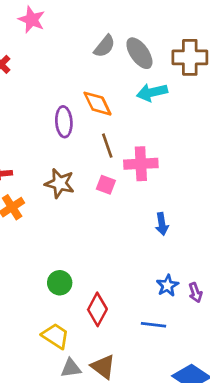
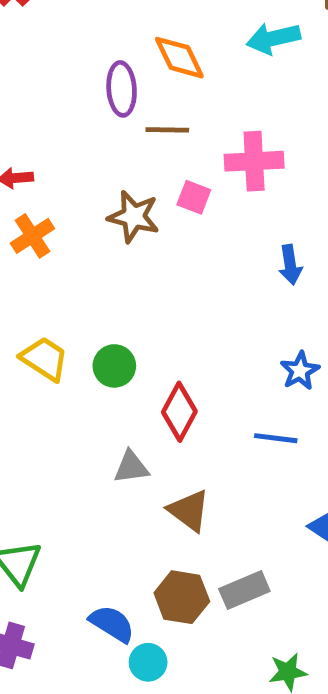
brown line: (107, 146) -> (167, 130), moved, turned -70
brown star: (60, 183) -> (134, 217), moved
yellow trapezoid: (55, 336) -> (44, 359), moved
gray triangle: (71, 368) -> (131, 467), moved

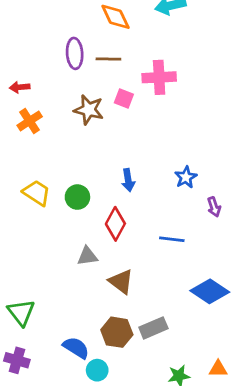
purple ellipse: (122, 89) -> (75, 53), moved
blue arrow: (290, 265) -> (128, 180), moved
blue star: (300, 371) -> (186, 177), moved

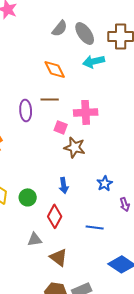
purple ellipse: (75, 53) -> (26, 110), moved
brown star: (89, 110) -> (75, 147), moved

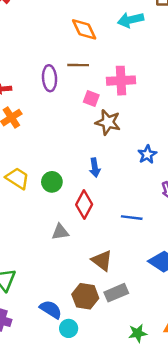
blue star: (105, 183) -> (147, 154), moved
brown triangle: (59, 257) -> (102, 261), moved

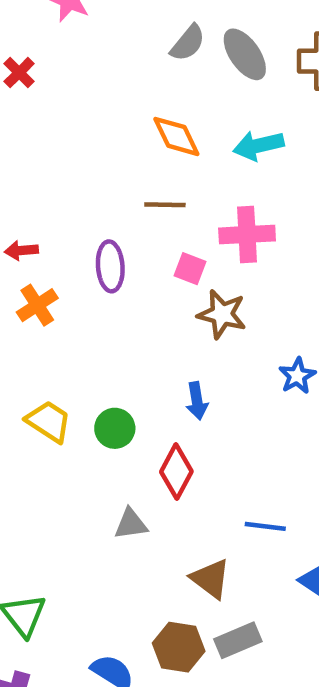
cyan arrow: (131, 20) -> (258, 146), moved
purple ellipse: (50, 78) -> (110, 266), moved
blue line: (132, 218) -> (265, 526), moved

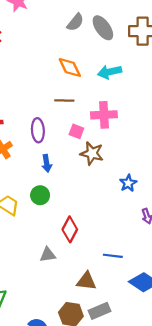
blue arrow: (197, 401) -> (47, 163), moved
green circle: (115, 428) -> (40, 195), moved
brown triangle: (211, 579) -> (86, 281), turned -30

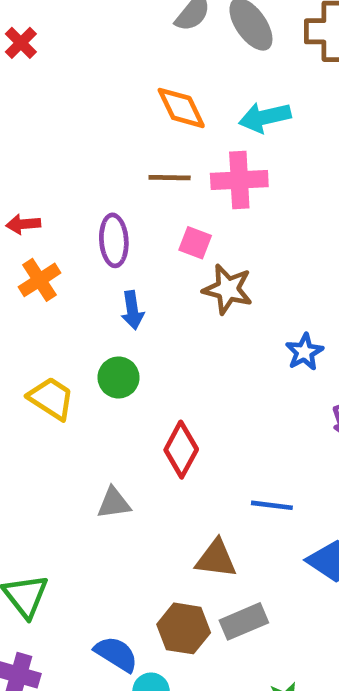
pink cross: (104, 115) -> (239, 180), moved
gray triangle: (48, 255) -> (114, 503), moved

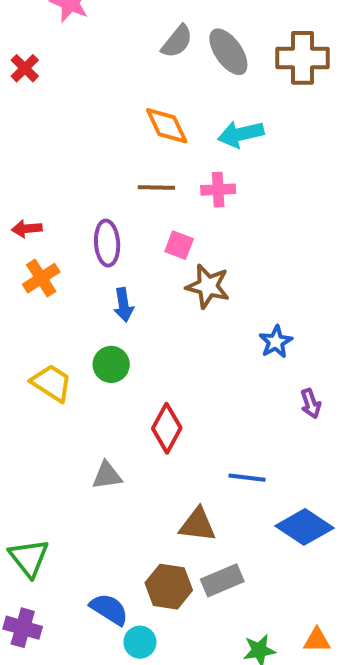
pink cross: (239, 180) -> (218, 190), size x0.7

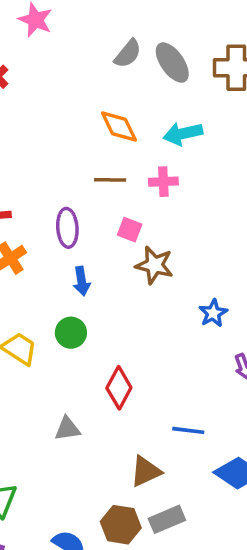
brown triangle: (198, 525) -> (146, 471), turned -32

